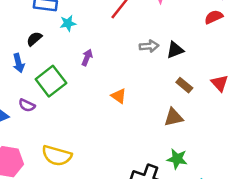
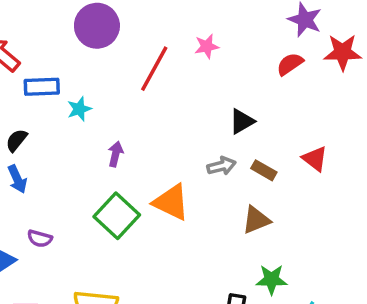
black semicircle: (34, 39) -> (16, 140), moved
gray arrow: (149, 46) -> (222, 166), moved
green square: (51, 81) -> (117, 216), moved
orange triangle: (119, 96) -> (171, 202), size x1.6

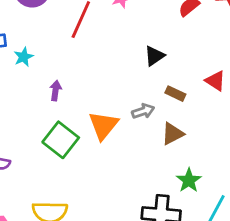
gray arrow: (222, 166) -> (143, 111), moved
orange triangle: (171, 202) -> (103, 125), turned 48
green star: (272, 279) -> (189, 180), turned -30

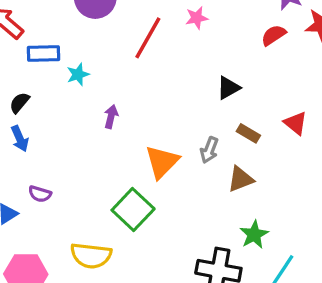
gray arrow: (143, 111) -> (209, 150), turned 125
green square: (61, 140) -> (133, 209), moved

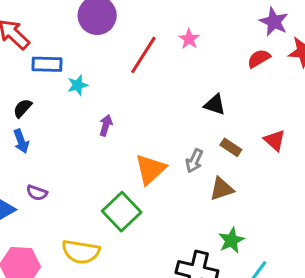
pink star: (197, 18) -> (189, 39), turned -30
black triangle: (228, 88) -> (215, 105), turned 45

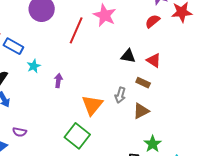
pink star: (189, 39) -> (105, 15), size x1.6
blue rectangle: (47, 64) -> (13, 46), turned 36
cyan star: (78, 85) -> (34, 66), moved
red triangle: (275, 140) -> (154, 60), moved

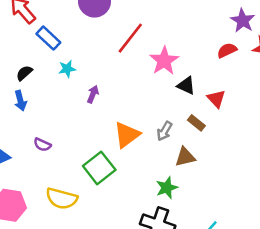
pink star: (105, 15) -> (164, 61), moved
purple semicircle: (20, 132) -> (42, 145), moved
green star: (153, 144) -> (167, 188), moved

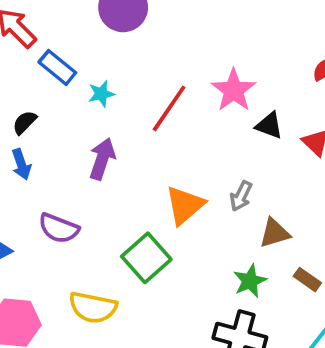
red line: (130, 38) -> (169, 108), moved
cyan star: (67, 69) -> (101, 94), moved
purple arrow: (93, 94) -> (102, 159), moved, size x1.5
brown rectangle: (196, 123) -> (307, 280), moved
purple semicircle: (42, 145) -> (59, 228), size x1.5

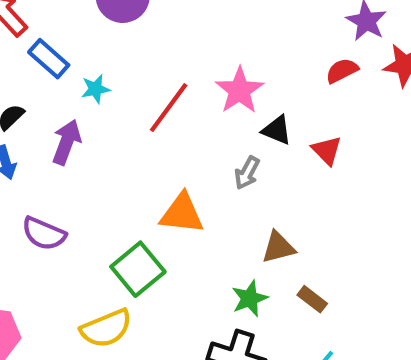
purple arrow: (102, 159) -> (67, 142), moved
gray arrow: (241, 196) -> (247, 173), moved
orange triangle: (185, 205) -> (182, 214), turned 45
yellow semicircle: (93, 307) -> (106, 328), moved, turned -36

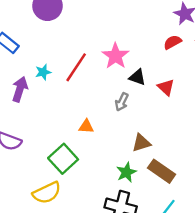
cyan star: (95, 89) -> (43, 72), moved
orange triangle: (182, 214) -> (86, 126), size x0.6
brown rectangle: (312, 299) -> (162, 171), size x1.6

